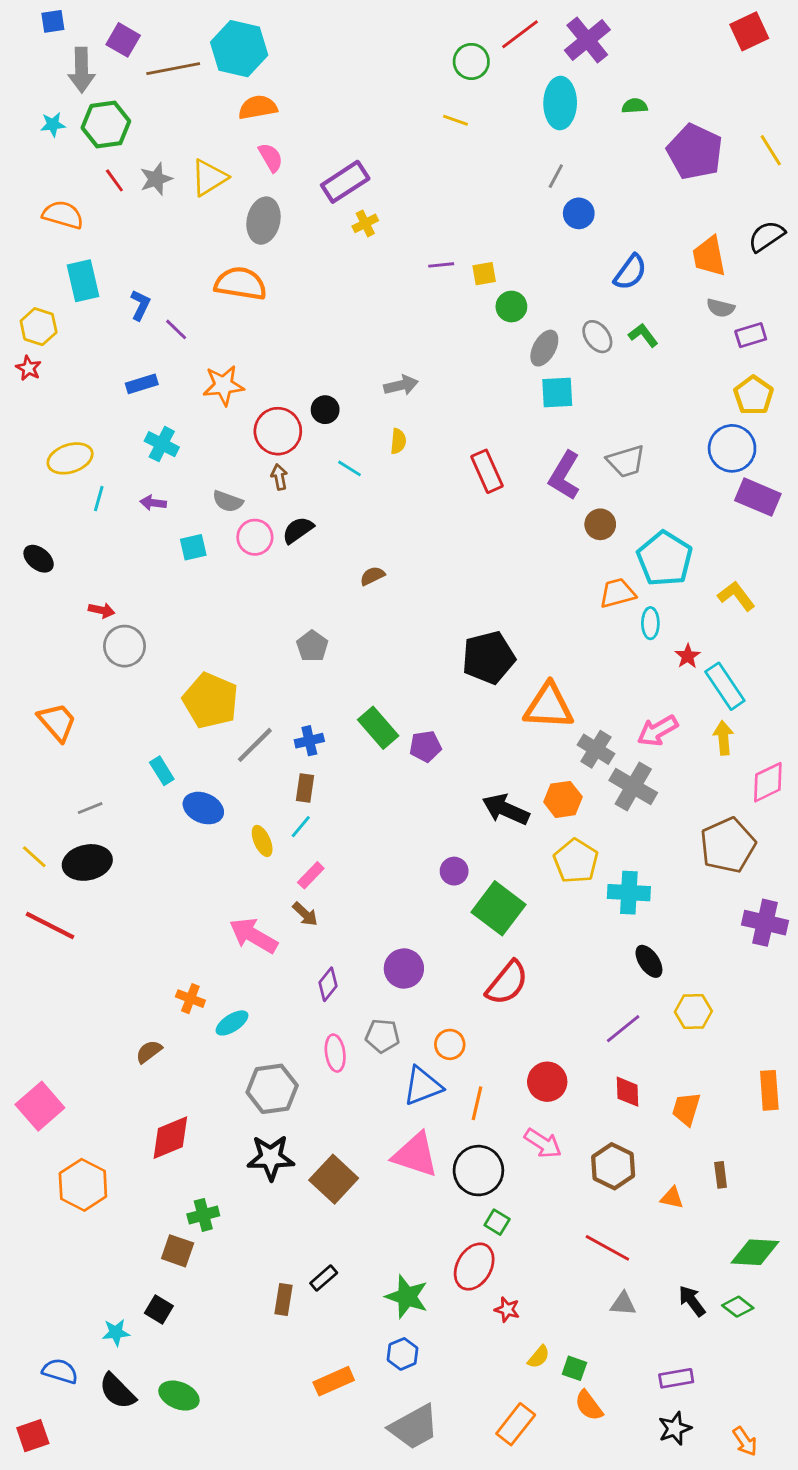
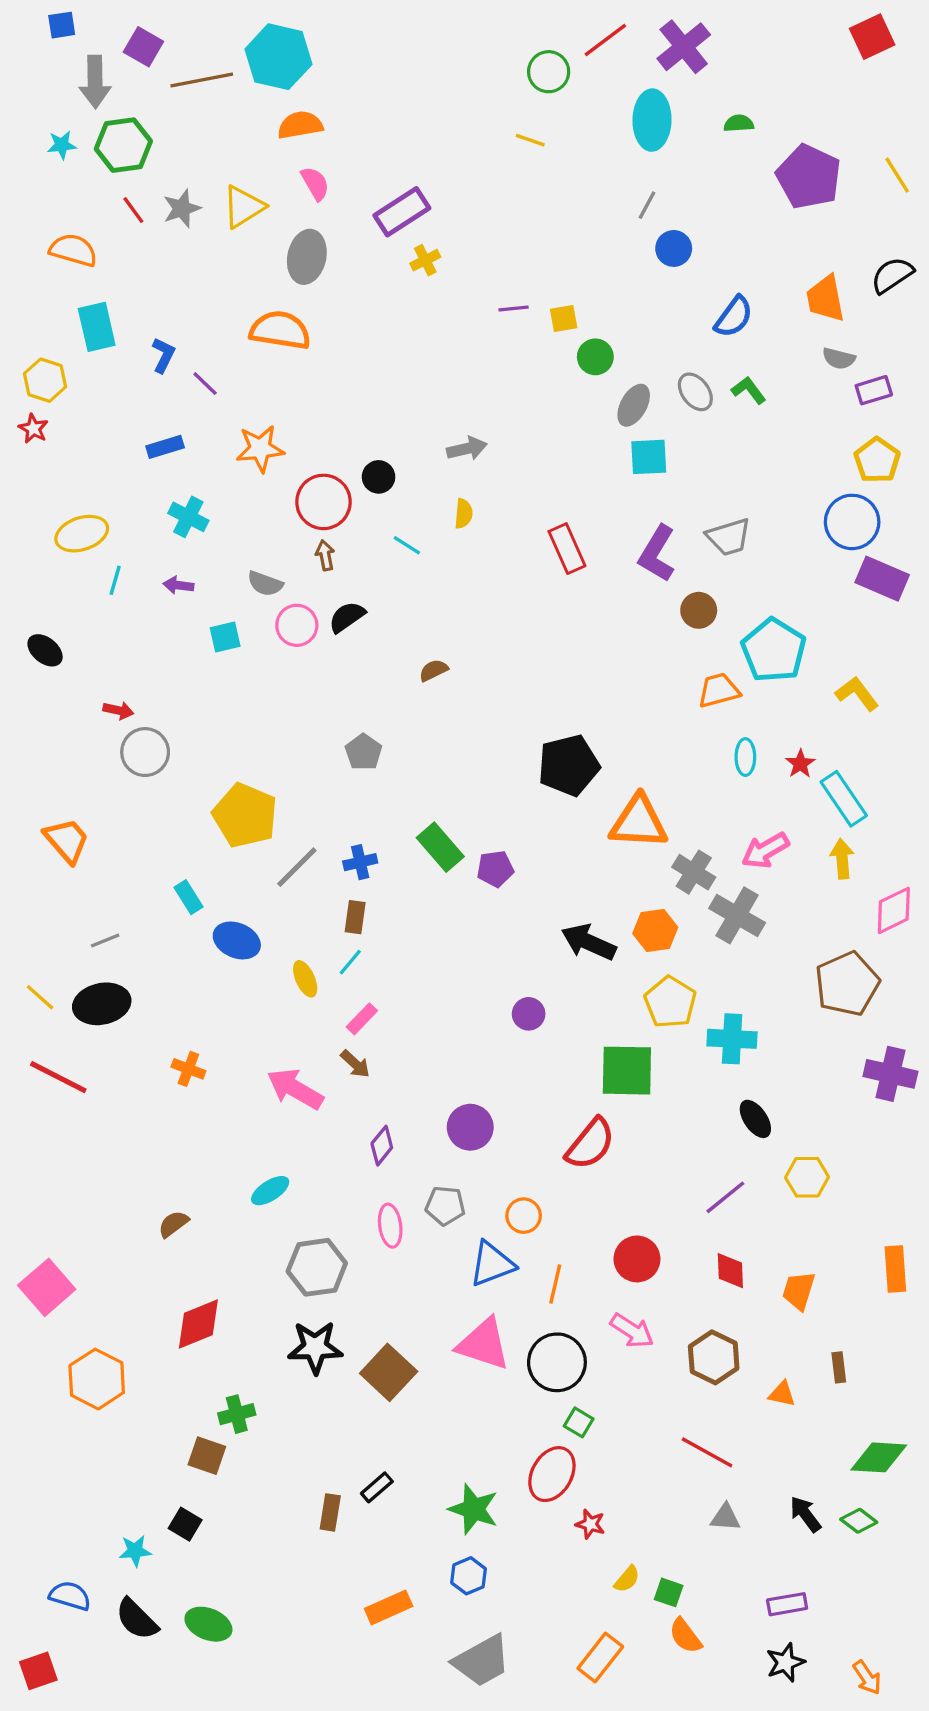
cyan ellipse: (650, 623) -> (745, 757), moved
green square: (499, 908) -> (627, 1071), moved, turned -36
orange cross: (190, 999) -> (188, 1069), moved

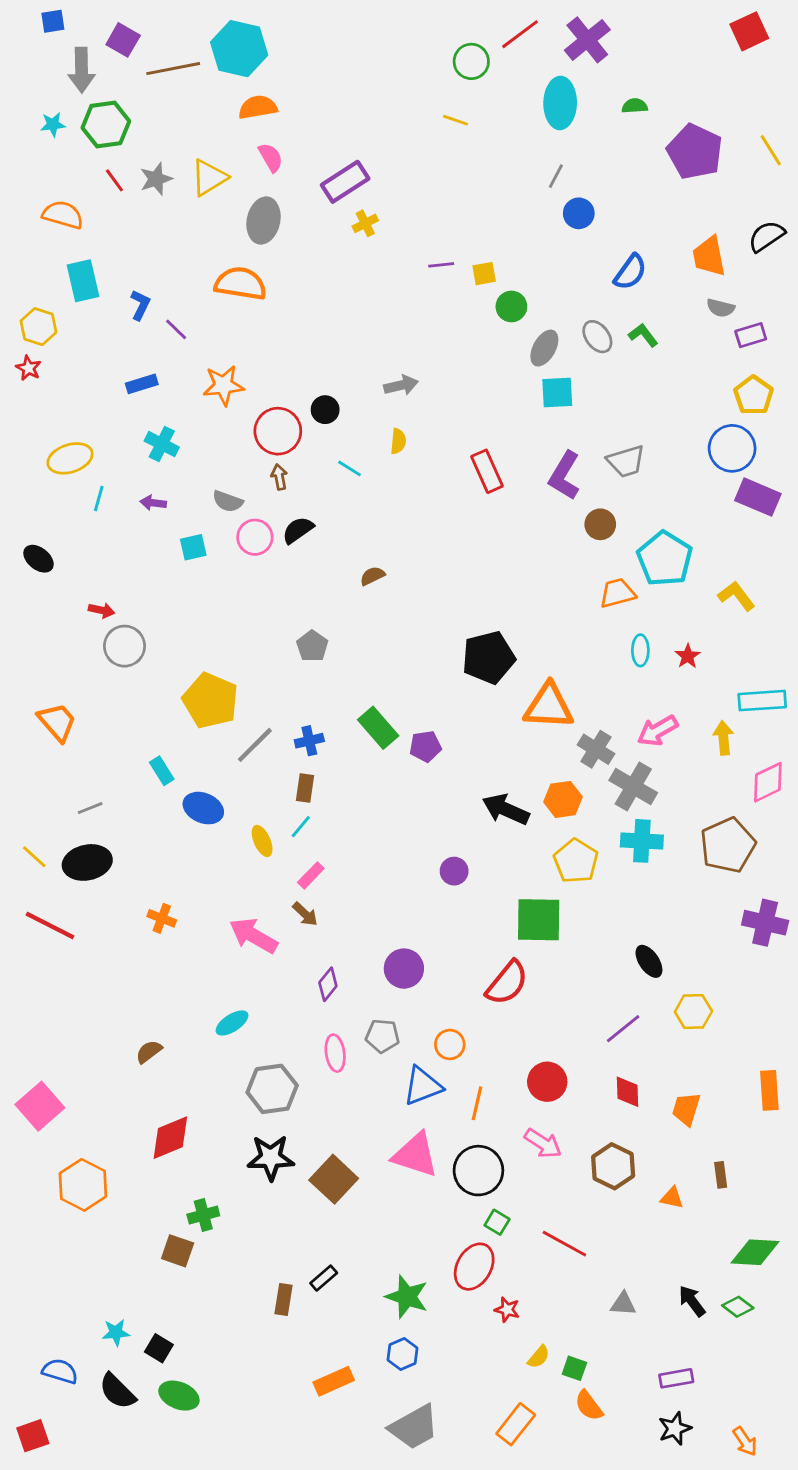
cyan rectangle: (844, 799) -> (762, 701), moved, turned -60
cyan cross: (732, 1039) -> (642, 841), moved
red line: (707, 1452) -> (564, 1244), moved
black square: (185, 1524) -> (159, 1348), moved

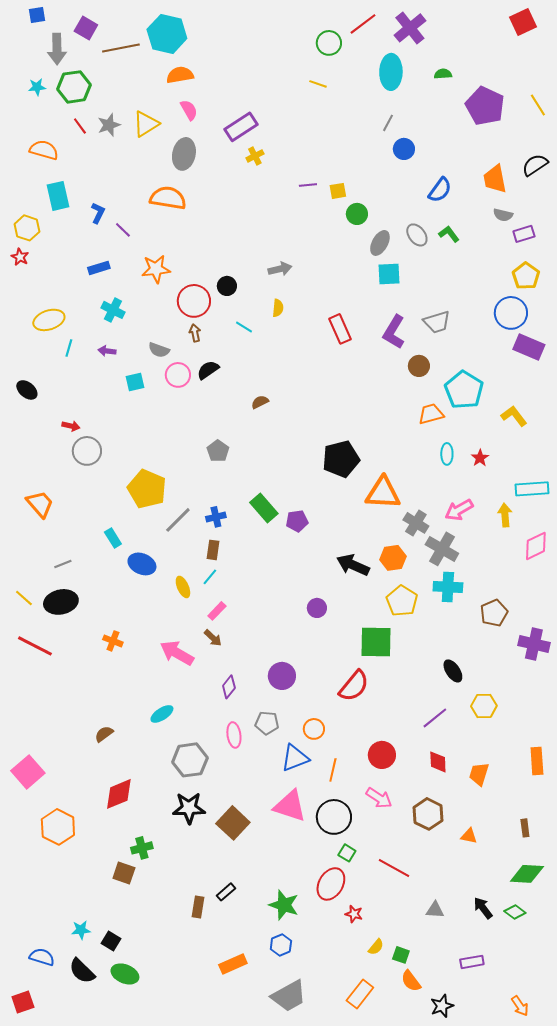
brown pentagon: (728, 845) -> (494, 613), moved, size x0.7
brown rectangle: (721, 1175) -> (525, 828), moved
black star: (675, 1429) -> (442, 1006), moved

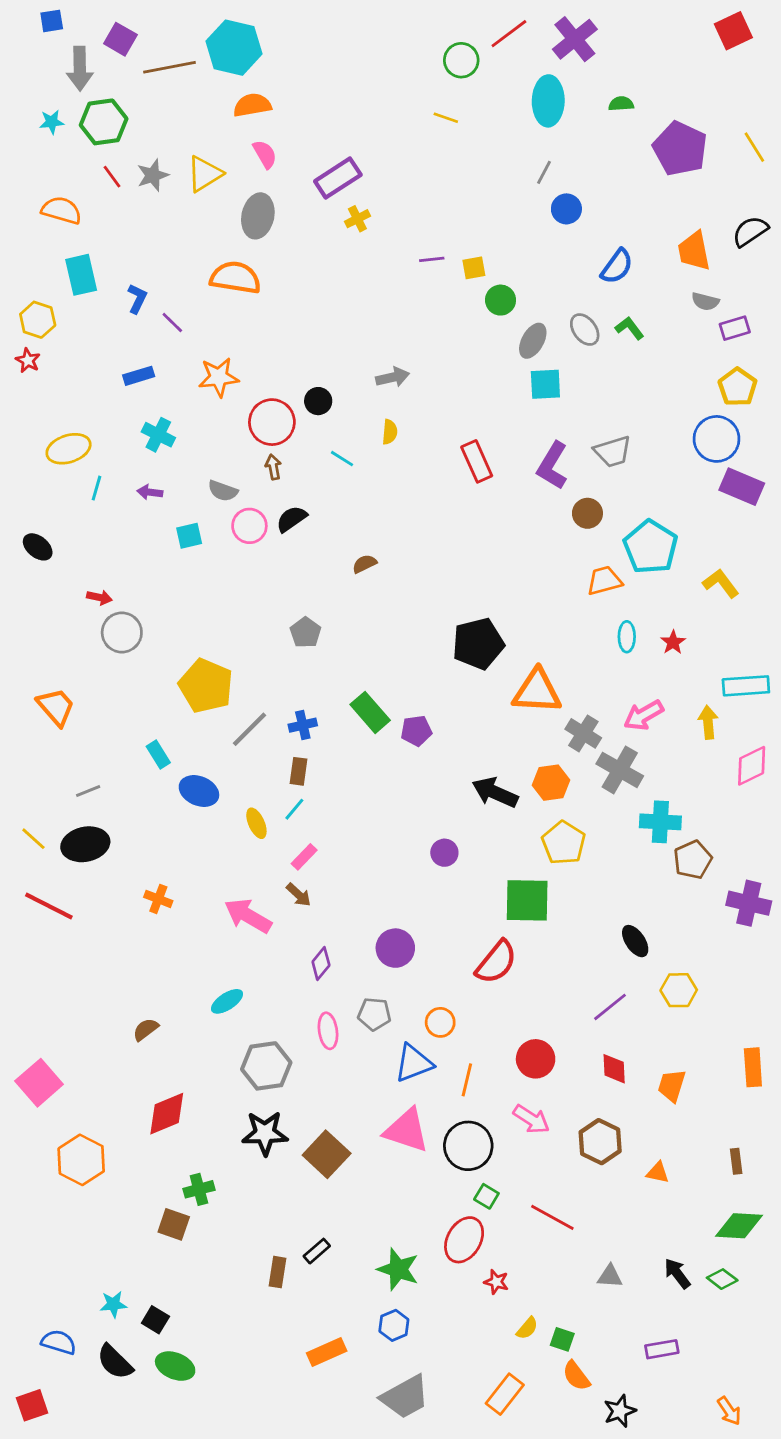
cyan cross: (448, 587) -> (660, 822), moved

